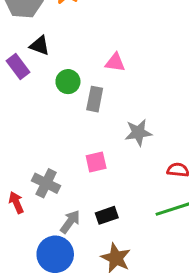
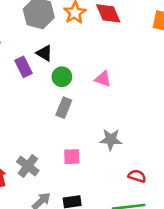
green circle: (68, 82) -> (62, 77), moved
gray rectangle: (95, 99) -> (64, 108), moved

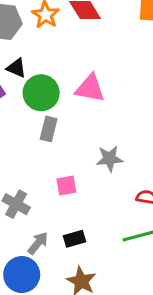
green circle: (62, 77) -> (41, 93), size x1.5
pink triangle: (103, 79) -> (90, 88), size x1.5

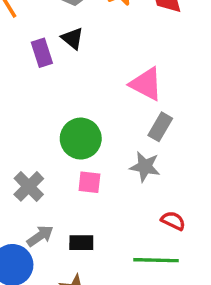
green circle: (41, 93) -> (81, 139), moved
gray rectangle: (49, 129) -> (160, 127), moved

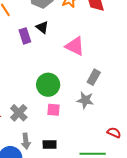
pink triangle: (146, 84) -> (75, 46), moved
red semicircle: (173, 221) -> (114, 133), moved
gray arrow: (40, 236) -> (26, 141), turned 119

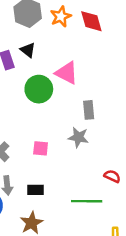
gray rectangle: (94, 77) -> (89, 110), turned -35
green circle: (48, 85) -> (39, 89), moved

